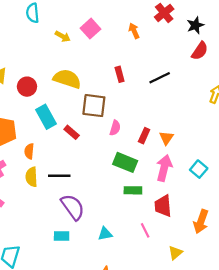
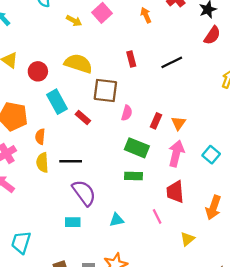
green rectangle: (133, 190) -> (134, 176), moved

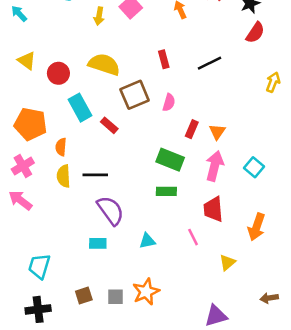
yellow arrow: (74, 21) -> (99, 16), turned 70
brown square: (105, 90) -> (135, 95), turned -30
pink semicircle: (127, 113) -> (169, 102), moved

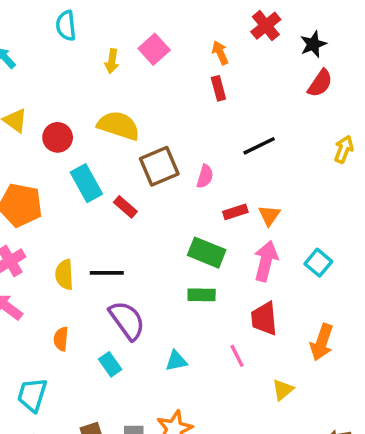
red rectangle: (164, 59) -> (218, 88), moved
black line: (210, 63) -> (259, 146), moved
red rectangle: (192, 129) -> (235, 212), turned 48
orange semicircle: (61, 147) -> (61, 339), moved
cyan rectangle: (98, 243) -> (110, 364), turned 54

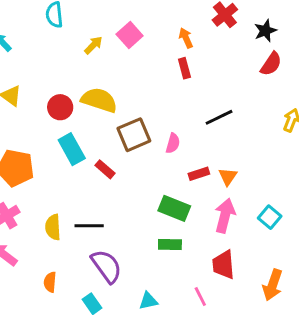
yellow arrow: (112, 61) -> (93, 45), turned -144
red circle: (58, 137) -> (60, 107), moved

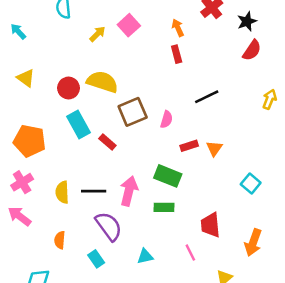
pink arrow: (225, 216) -> (129, 191), moved

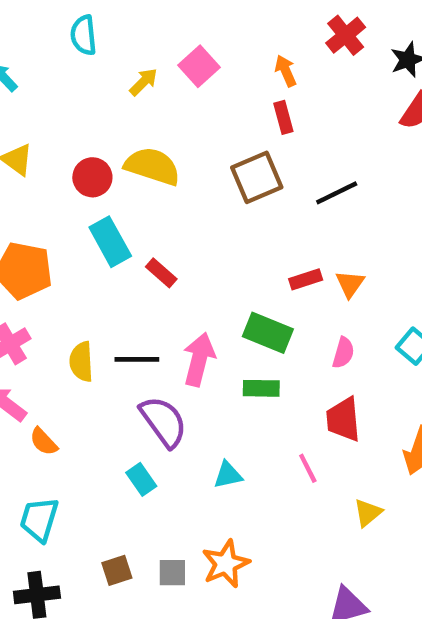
brown square: (133, 112) -> (257, 177), moved
pink semicircle: (166, 119) -> (343, 353), moved
orange semicircle: (60, 240) -> (44, 442), moved, turned -48

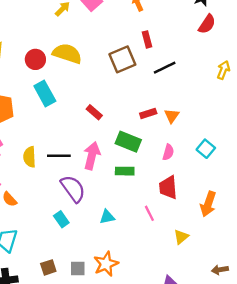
red rectangle: (283, 117) -> (147, 39), moved
red rectangle: (161, 273) -> (94, 112), moved

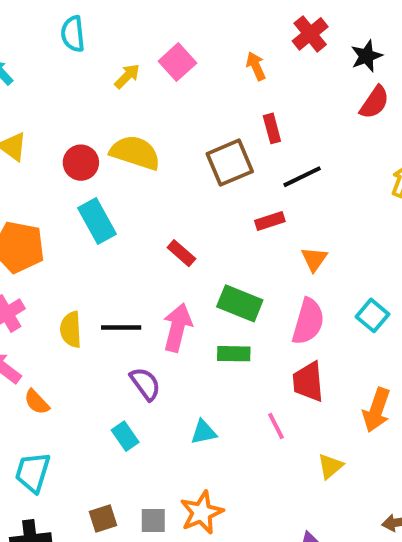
red rectangle: (148, 113) -> (270, 221), moved
pink semicircle: (168, 152) -> (308, 321), size x1.6
purple semicircle: (73, 189) -> (145, 384), size x0.7

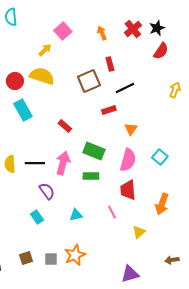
red cross: (310, 34) -> (133, 29), moved
yellow arrow: (127, 76) -> (45, 50), moved

